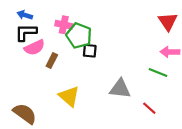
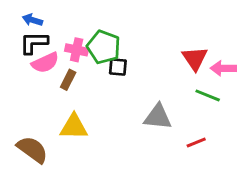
red triangle: (168, 22) -> (195, 58), moved
pink cross: (64, 25) -> (77, 50), moved
yellow triangle: (69, 96) -> (74, 127), moved, turned -40
red line: (149, 108) -> (196, 142), turned -64

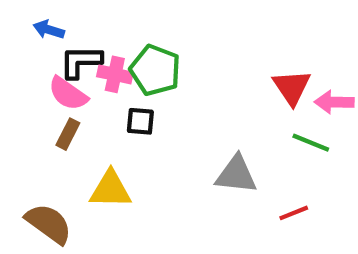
black L-shape: (34, 43) -> (81, 62), moved
pink semicircle: (45, 63) -> (68, 94), turned 60
black square: (118, 67) -> (140, 121), moved
brown rectangle: (68, 80) -> (68, 134), moved

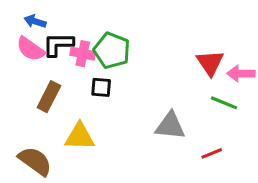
pink semicircle: (68, 94) -> (31, 49), moved
brown rectangle: (68, 134) -> (49, 97), size x1.4

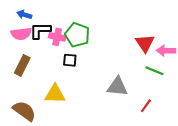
pink semicircle: (31, 49) -> (21, 34), turned -42
brown rectangle: (49, 97) -> (22, 65), moved
red line: (212, 153) -> (146, 106), turned -32

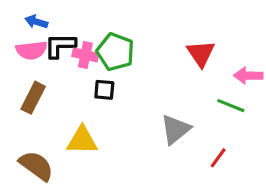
red triangle: (145, 43) -> (201, 53), moved
gray triangle: (117, 87) -> (175, 129), turned -45

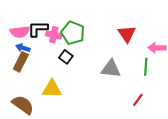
blue arrow: (36, 22) -> (23, 48), moved
black square: (104, 90) -> (66, 57), turned 32
green line: (231, 106) -> (146, 67), turned 72
gray triangle: (175, 129) -> (111, 69), moved, turned 45

